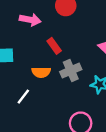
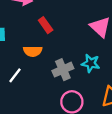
gray cross: (71, 71) -> (63, 70), moved

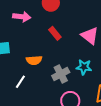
red rectangle: (46, 25) -> (55, 33), moved

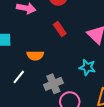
gray cross: (61, 74) -> (53, 84), moved

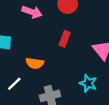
red rectangle: (60, 29) -> (65, 39), turned 48

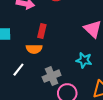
red rectangle: (65, 39) -> (42, 31), moved

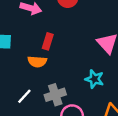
white line: (18, 70) -> (24, 96), moved

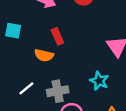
red rectangle: (48, 41) -> (57, 36), turned -49

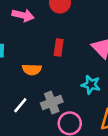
red rectangle: (57, 36) -> (59, 48), moved, turned 42

